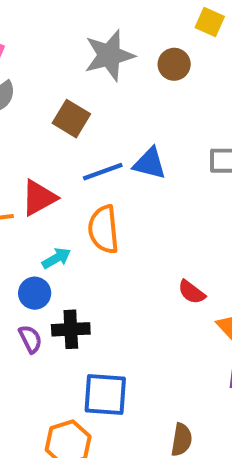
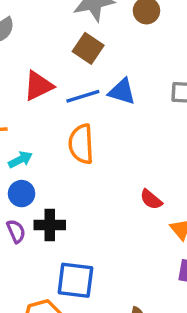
brown square: (71, 119) -> (88, 48), moved
red triangle: (39, 198) -> (38, 86), moved
cyan arrow: (56, 258) -> (20, 160), moved

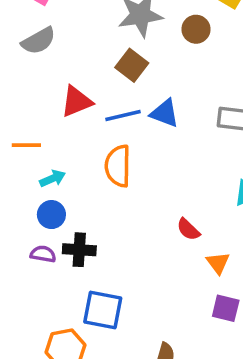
purple semicircle: (16, 231) -> (43, 254), turned -60

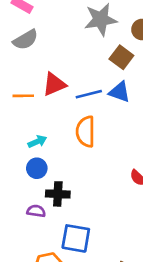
brown square: (132, 65) -> (121, 57), moved
orange line: (26, 145) -> (23, 96), moved
purple semicircle: (43, 254) -> (36, 211), moved

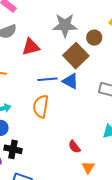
brown square: (121, 57) -> (76, 56), size x1.4
red triangle: (54, 84) -> (31, 47), moved

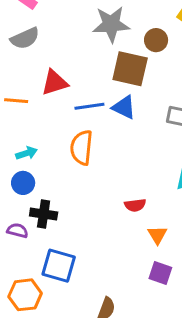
red triangle: (31, 47) -> (54, 83), moved
brown square: (76, 56) -> (130, 69), turned -30
red semicircle: (74, 147) -> (135, 205), turned -56

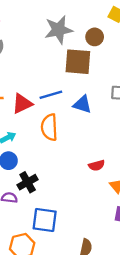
red triangle: (54, 83) -> (22, 104), moved
blue triangle: (124, 107) -> (82, 104), moved
black cross: (44, 214) -> (28, 182), turned -30

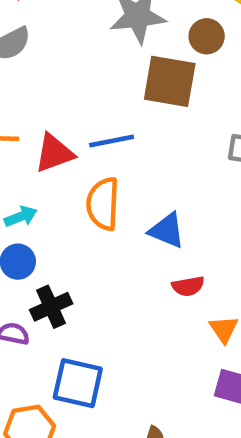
blue triangle: (82, 104) -> (167, 231), moved

